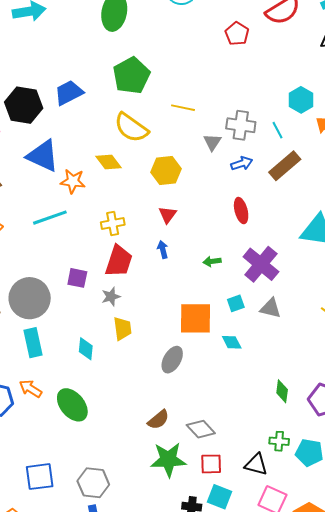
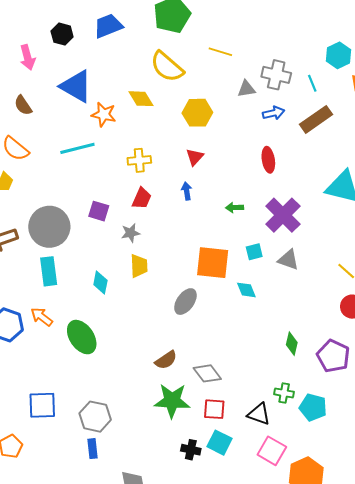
black hexagon: (24, 105) -> (62, 34), size x0.6
gray triangle: (212, 142) -> (246, 89), turned 42
red trapezoid: (119, 261) -> (142, 198), size x0.7

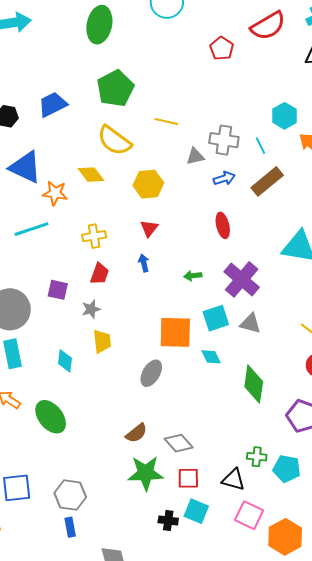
cyan square: (254, 252) -> (216, 318), size x1.5
green diamond: (292, 344) -> (254, 384), moved, size x1.6

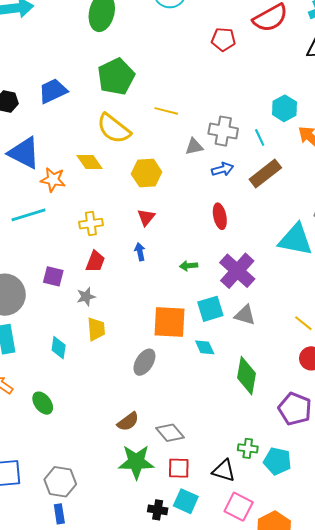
red pentagon: (222, 48) -> (223, 39), turned -30
green ellipse: (51, 417) -> (43, 403), size x0.7

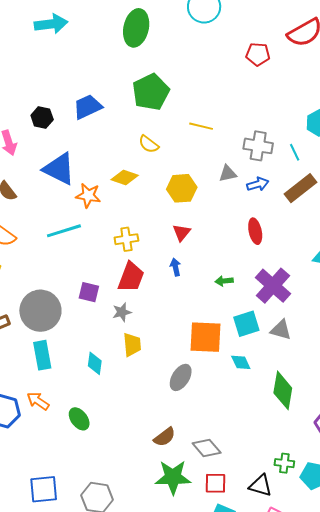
yellow semicircle: (114, 129) -> (149, 144), size x0.6
gray triangle: (194, 147) -> (228, 174), moved
yellow diamond: (89, 162) -> (125, 178), turned -36
red trapezoid: (95, 261) -> (131, 277), size x1.4

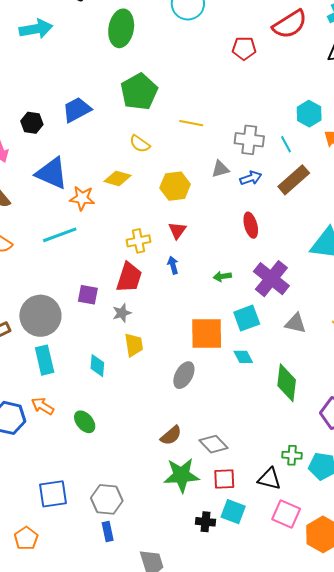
yellow cross: (126, 239) -> (138, 241), moved
gray triangle: (281, 330) -> (295, 323), moved

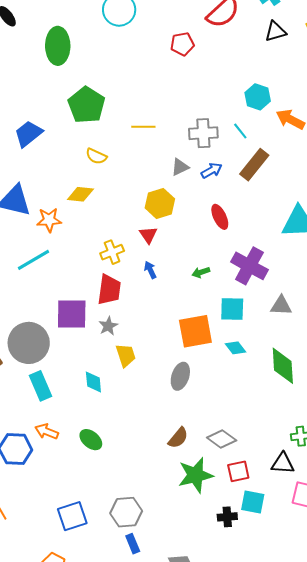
yellow hexagon: (175, 186) -> (160, 203), moved
purple square: (88, 295) -> (72, 314), size x1.6
cyan square: (247, 318) -> (232, 309), turned 32

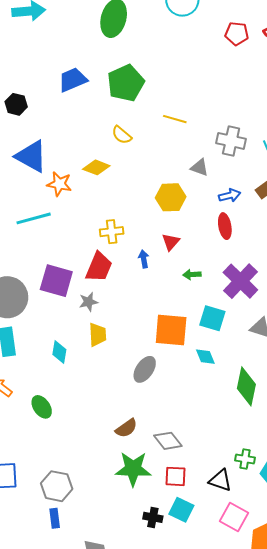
red pentagon: (182, 44) -> (237, 34), moved
blue trapezoid: (28, 134) -> (73, 80), moved
gray triangle: (180, 167) -> (200, 167), turned 30
blue arrow: (212, 170) -> (230, 195), moved
red triangle: (148, 235) -> (171, 242), moved

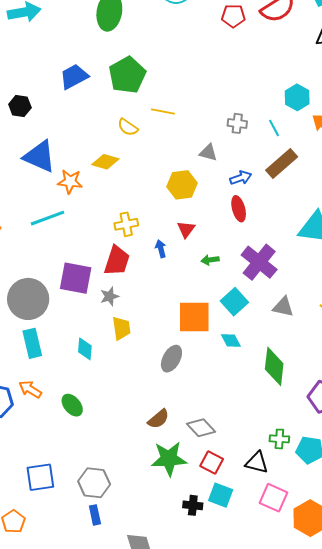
yellow line: (175, 119) -> (163, 112), moved
gray cross: (231, 141) -> (237, 123), size x0.7
cyan square: (212, 318) -> (234, 302), turned 36
red square: (175, 476) -> (212, 463), turned 30

